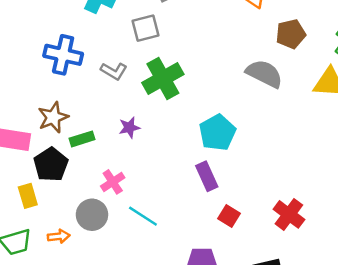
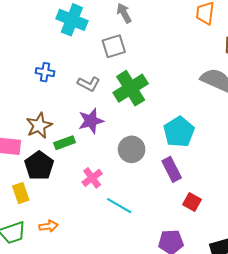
blue cross: (63, 55) -> (45, 72), size x0.6
purple star: (129, 127) -> (91, 121), moved, size x1.4
gray circle: (92, 215) -> (132, 149), moved

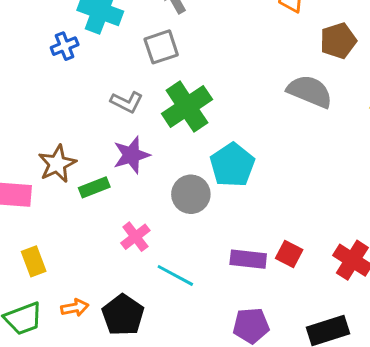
blue cross: (45, 72) -> (65, 46), moved, turned -30
cyan pentagon: (179, 132) -> (232, 165), moved
black pentagon: (39, 166) -> (123, 315), moved
purple rectangle: (172, 169) -> (248, 259), moved, turned -55
red square: (192, 202) -> (289, 254), moved

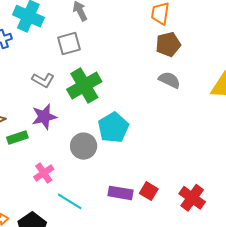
brown pentagon: (338, 41) -> (168, 44), moved
gray semicircle: (310, 91) -> (169, 80), size x0.7

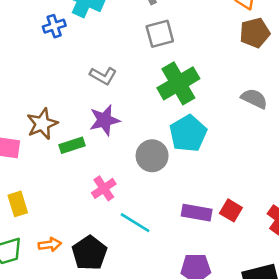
gray square: (69, 43) -> (160, 34), moved
gray semicircle: (169, 80) -> (254, 99), moved
green cross: (84, 85) -> (178, 83), moved

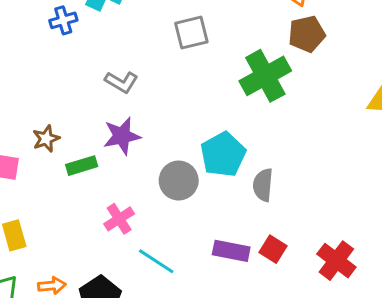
green cross: (178, 83) -> (265, 76), moved
gray semicircle: (254, 99) -> (263, 185), moved, turned -112
brown star: (42, 124) -> (46, 139), size x0.7

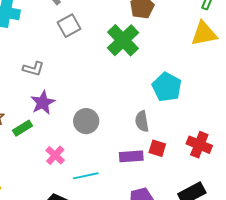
cyan pentagon: (223, 154) -> (167, 87), moved
gray semicircle: (263, 185) -> (142, 121), moved
cyan line: (156, 261) -> (86, 176), turned -30

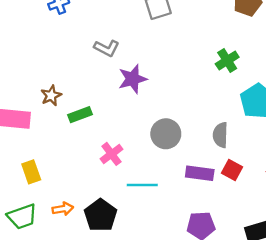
green cross: (123, 40) -> (227, 61), moved, size x0.6
purple star: (43, 103) -> (133, 79), moved
gray circle: (86, 121) -> (166, 134), moved

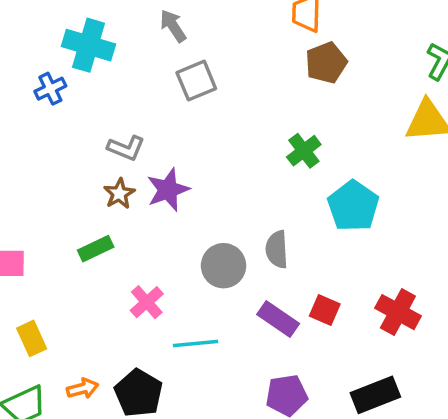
brown star: (51, 96) -> (119, 194), moved
gray semicircle: (220, 135) -> (277, 249), moved
purple rectangle: (200, 173) -> (278, 319), turned 32

